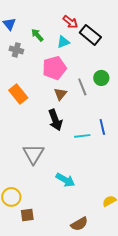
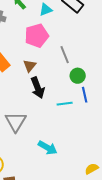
green circle: (101, 78) -> (78, 76), moved
brown triangle: (60, 94) -> (30, 66), moved

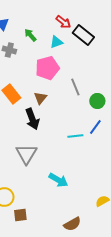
green circle: (78, 76) -> (97, 101), moved
black arrow: (38, 88) -> (32, 119), moved
blue line: (85, 95) -> (95, 127), turned 49

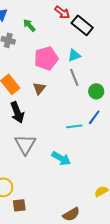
cyan triangle: (56, 42) -> (74, 55), moved
black arrow: (32, 119) -> (17, 112), moved
cyan arrow: (58, 180) -> (61, 158), moved

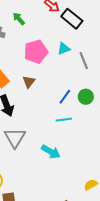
gray line: (74, 77) -> (84, 61), moved
green circle: (96, 91) -> (86, 97), moved
blue line: (94, 117) -> (65, 97), moved

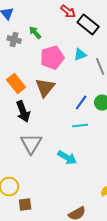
green arrow: (19, 19) -> (35, 33), moved
brown triangle: (29, 82) -> (45, 88), size x1.5

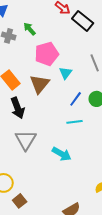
cyan triangle: (80, 55) -> (66, 73), moved, turned -32
brown square: (25, 205) -> (20, 201), turned -32

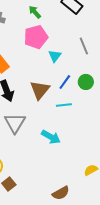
green arrow: (30, 29) -> (35, 12), moved
brown triangle: (40, 84) -> (40, 90), moved

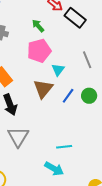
brown triangle: (40, 90) -> (43, 89), moved
cyan line: (64, 105) -> (64, 147), moved
cyan arrow: (51, 137) -> (54, 169), moved

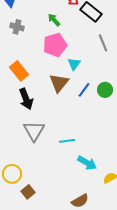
gray line: (87, 60) -> (103, 43), moved
cyan line: (64, 147) -> (67, 141), moved
cyan arrow: (54, 169) -> (87, 163), moved

